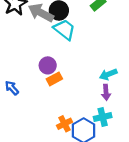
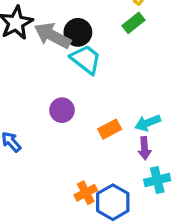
orange rectangle: (54, 79) -> (110, 129), moved
cyan cross: (103, 117) -> (157, 180), moved

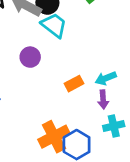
purple circle: (62, 110) -> (30, 57), moved
orange cross: (86, 193) -> (54, 137), size x1.6

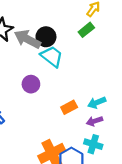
purple arrow: (103, 99) -> (94, 121), turned 77
cyan cross: (114, 126) -> (93, 144), moved, turned 30

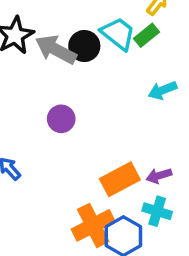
cyan trapezoid: (52, 56) -> (118, 34), moved
cyan arrow: (97, 103) -> (162, 90), moved
orange rectangle: (69, 107) -> (120, 179), moved, size x1.5

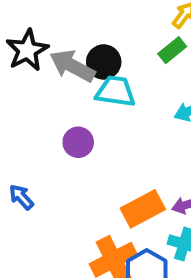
cyan trapezoid: (118, 34) -> (115, 91), moved, turned -30

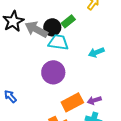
green rectangle: (172, 50) -> (68, 21), moved
purple circle: (78, 142) -> (53, 72), moved, size x1.5

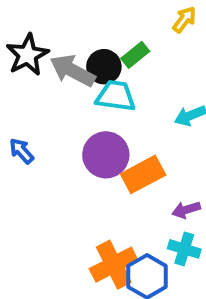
blue arrow: (10, 96) -> (22, 151), moved
orange rectangle: (72, 102) -> (143, 174), moved

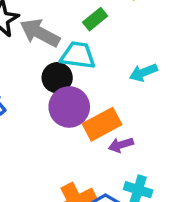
black circle: (104, 67) -> (57, 78), moved
purple arrow: (186, 210) -> (121, 145), moved

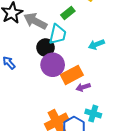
cyan trapezoid: (78, 55) -> (58, 34), turned 95

